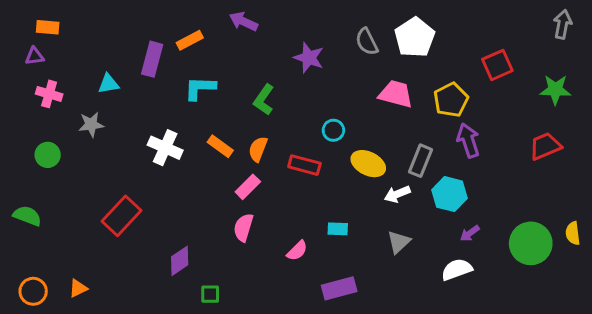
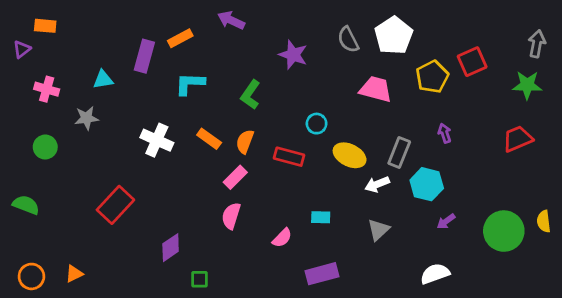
gray arrow: (563, 24) -> (537, 44), moved
purple triangle: (35, 56) -> (22, 49), moved, turned -30
yellow pentagon: (451, 100) -> (432, 77), moved
purple arrow: (468, 140) -> (445, 133), size x0.6
white semicircle: (457, 270) -> (435, 274), moved

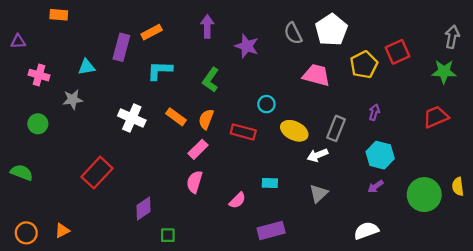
purple arrow: (231, 20) -> (207, 26), moved, turned 65
orange rectangle: (45, 26) -> (59, 15), moved
purple triangle: (22, 49) -> (18, 41), turned 35
purple arrow: (445, 133) -> (374, 112), turned 35
cyan hexagon: (427, 184) -> (380, 155), moved

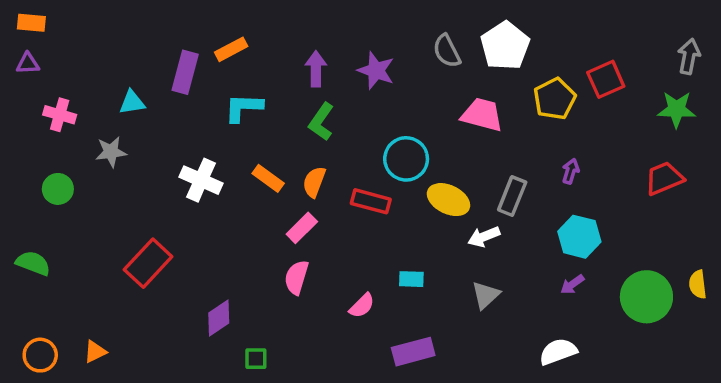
orange rectangle: (59, 15) -> (31, 23), moved
purple arrow: (207, 26) -> (316, 69), moved
cyan circle: (266, 104) -> (406, 159), size x1.6

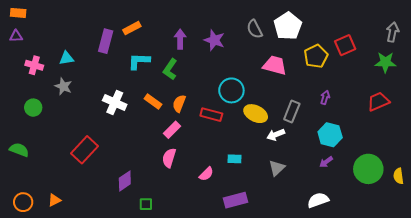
cyan triangle: (132, 102) -> (66, 58), moved
green L-shape: (321, 122) -> (170, 69), moved
gray star: (111, 152) -> (63, 86), turned 30
yellow semicircle: (698, 284) -> (398, 176), moved

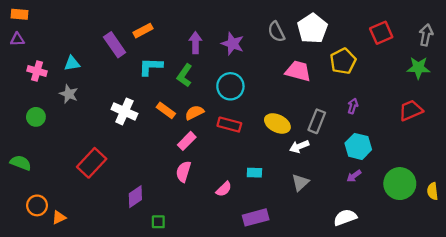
purple rectangle: (106, 41) -> (115, 45), turned -50
red square: (345, 45) -> (381, 33), moved
cyan circle: (231, 90) -> (230, 86), moved
orange semicircle: (179, 104) -> (194, 113), turned 42
orange circle: (23, 202) -> (37, 205), moved

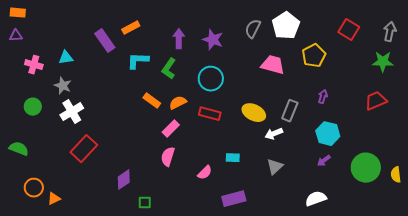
gray semicircle: (276, 32) -> (253, 29), turned 54
red square: (381, 33) -> (349, 30), turned -35
white cross: (124, 111) -> (72, 112), moved, turned 35

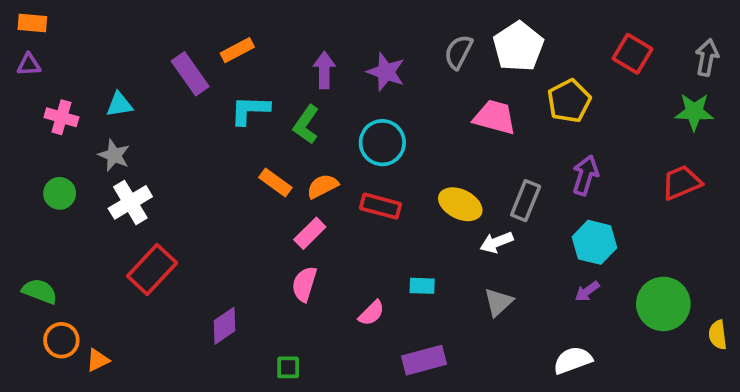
purple arrow: (323, 97) -> (585, 175), size x1.5
green semicircle: (19, 149) -> (40, 291), moved
yellow semicircle: (396, 175) -> (718, 335), moved
green square: (145, 203) -> (288, 367), moved

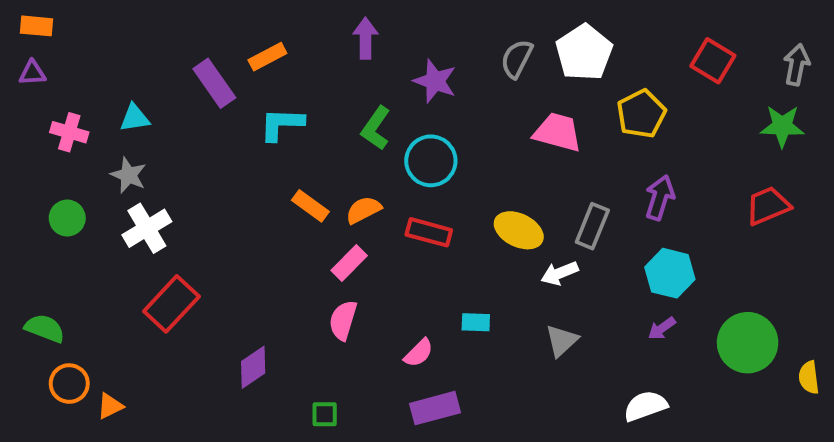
purple arrow: (324, 70) -> (365, 38), moved
green L-shape: (306, 124) -> (376, 128), moved
purple rectangle: (424, 360) -> (435, 408), moved

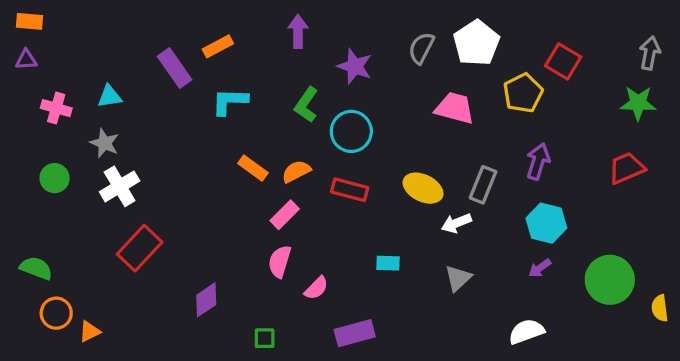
red square: (713, 61) -> (563, 61), moved
pink semicircle: (419, 353) -> (316, 288), moved

